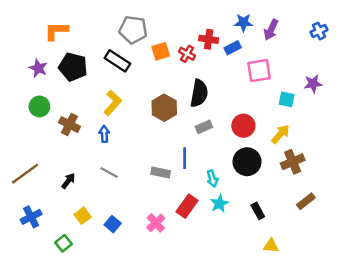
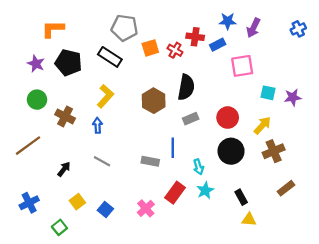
purple star: (313, 84) -> (293, 97), moved
brown line: (25, 174) -> (28, 146), moved
yellow triangle: (271, 246) -> (249, 220), moved

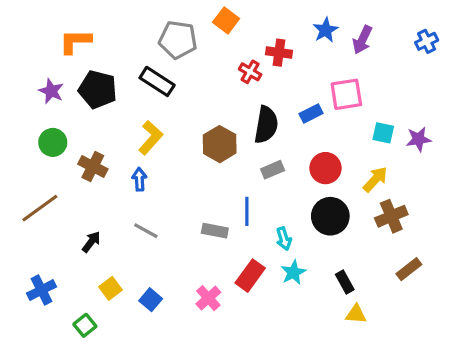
blue star: (228, 21) -> (325, 30), turned -30
blue rectangle: (218, 45) -> (311, 114), moved
orange square: (150, 48) -> (226, 20), moved, turned -36

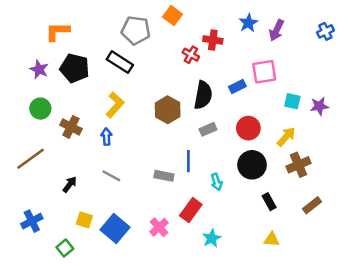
cyan star: (293, 272) -> (212, 238), moved
black rectangle: (345, 282) -> (269, 202), moved
yellow square: (111, 288) -> (84, 220), turned -35
blue square: (151, 300) -> (115, 228), size x1.6

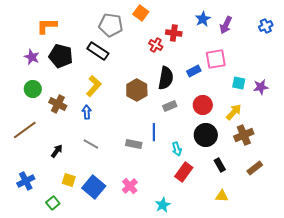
red rectangle: (191, 210) -> (184, 172), moved
cyan star: (212, 238) -> (163, 205), moved

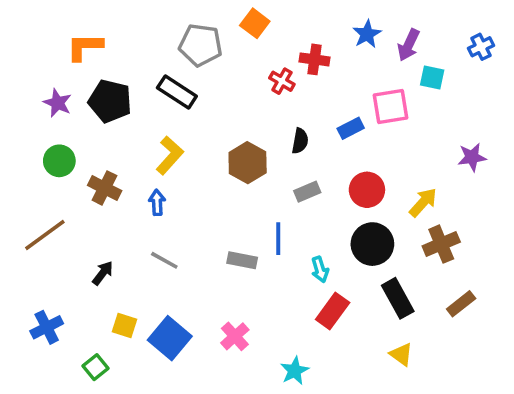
black semicircle: (166, 78) -> (300, 141), size x0.6
cyan square: (239, 83) -> (432, 78), moved
black rectangle: (220, 165) -> (398, 298), size x1.5
yellow triangle: (222, 196) -> (401, 354), turned 32

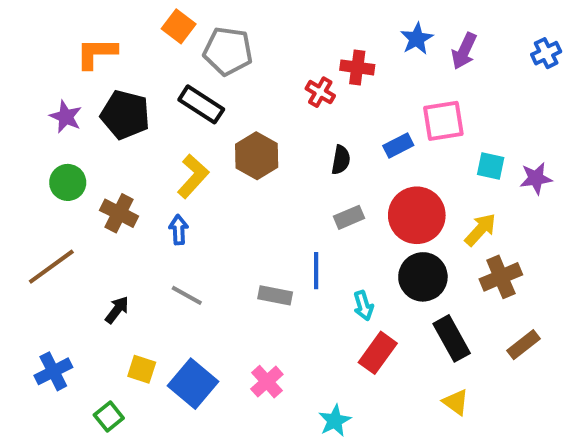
orange square: (255, 23) -> (179, 26), moved
cyan square: (432, 78) -> (491, 166), moved
brown hexagon: (248, 163) -> (257, 156), moved
red circle: (367, 190) -> (417, 215), size x1.4

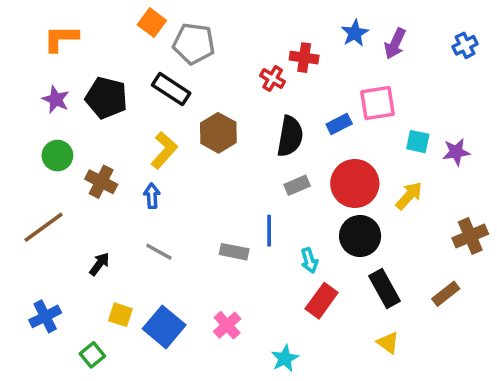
orange L-shape: (96, 53) -> (61, 38), moved
black semicircle: (341, 160) -> (290, 136), size x1.6
brown cross: (501, 277) -> (470, 236), moved

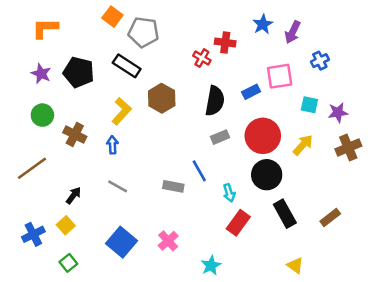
blue cross: (465, 45) -> (320, 61), moved
blue line: (269, 231) -> (199, 171), turned -30
brown cross: (470, 236) -> (348, 147), moved
yellow square: (120, 315) -> (66, 225), moved, turned 30
yellow triangle: (388, 343) -> (295, 265), moved

